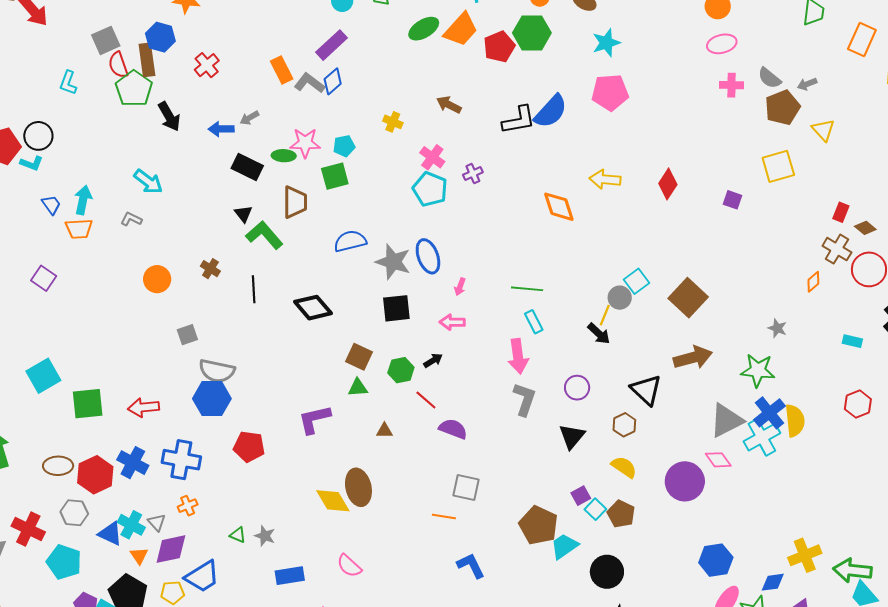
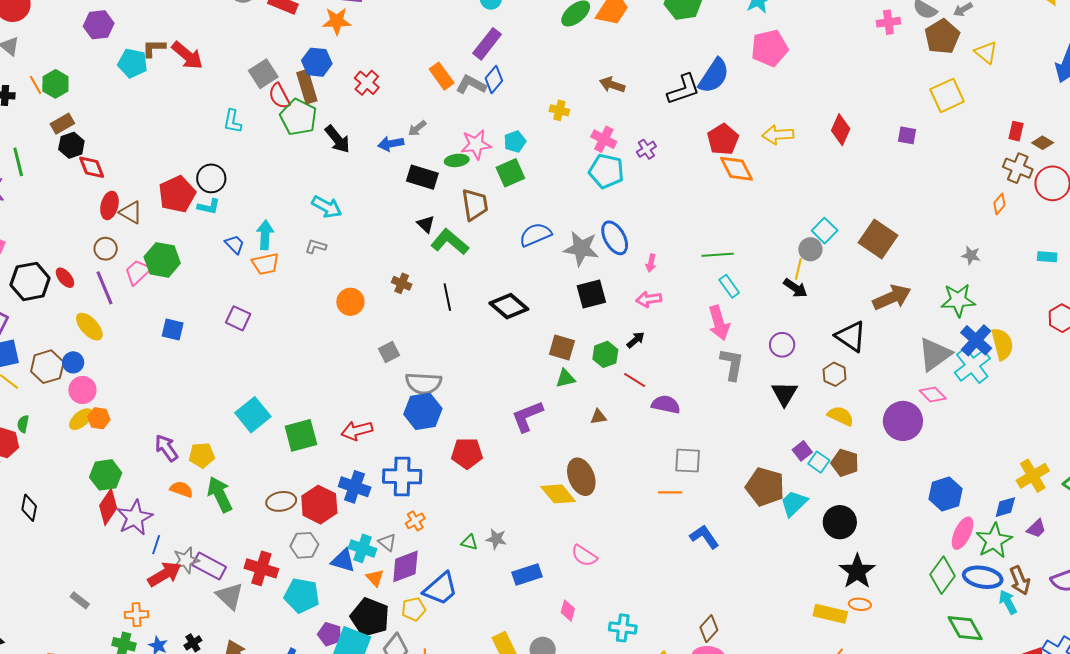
red pentagon: (499, 47) -> (723, 139), moved

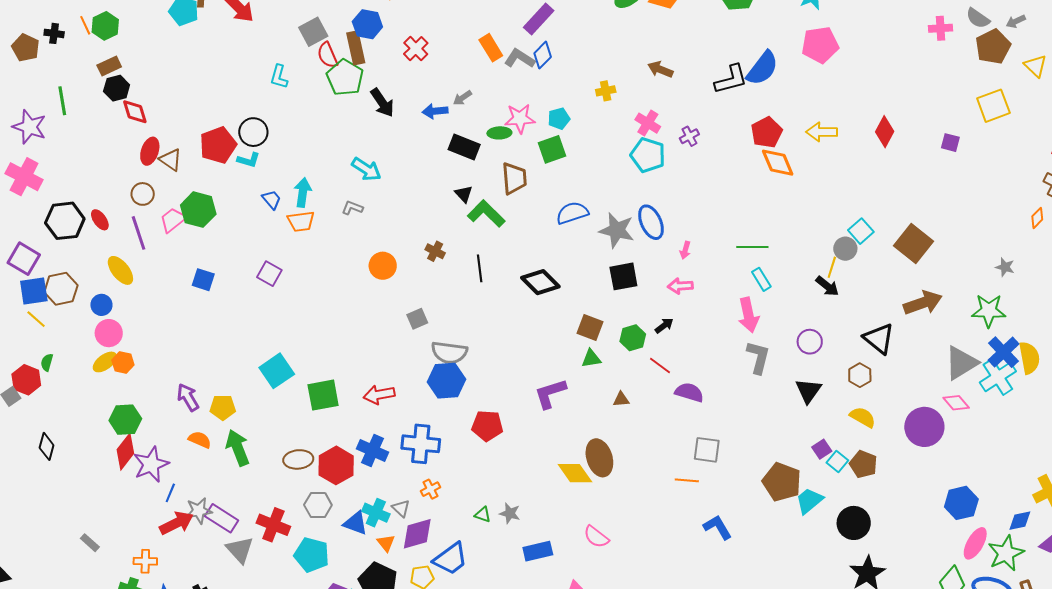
yellow cross: (559, 110) -> (606, 91), turned -30
brown hexagon: (47, 367) -> (61, 289), moved

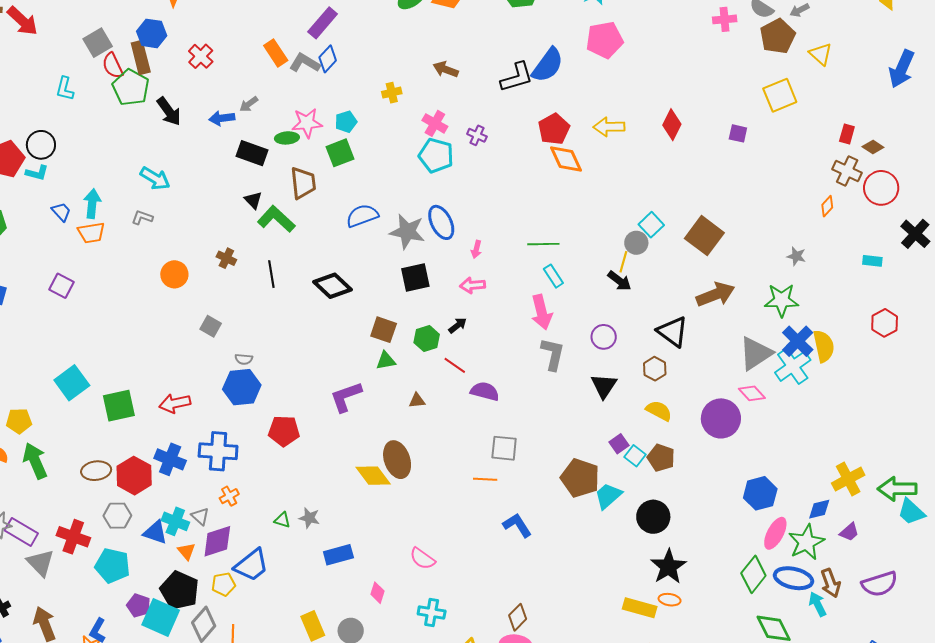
purple cross: (689, 136) -> (477, 135), turned -36
gray square: (417, 319) -> (211, 326), turned -35
gray semicircle: (449, 353) -> (244, 359), size x0.5
pink semicircle: (596, 537) -> (422, 559), moved

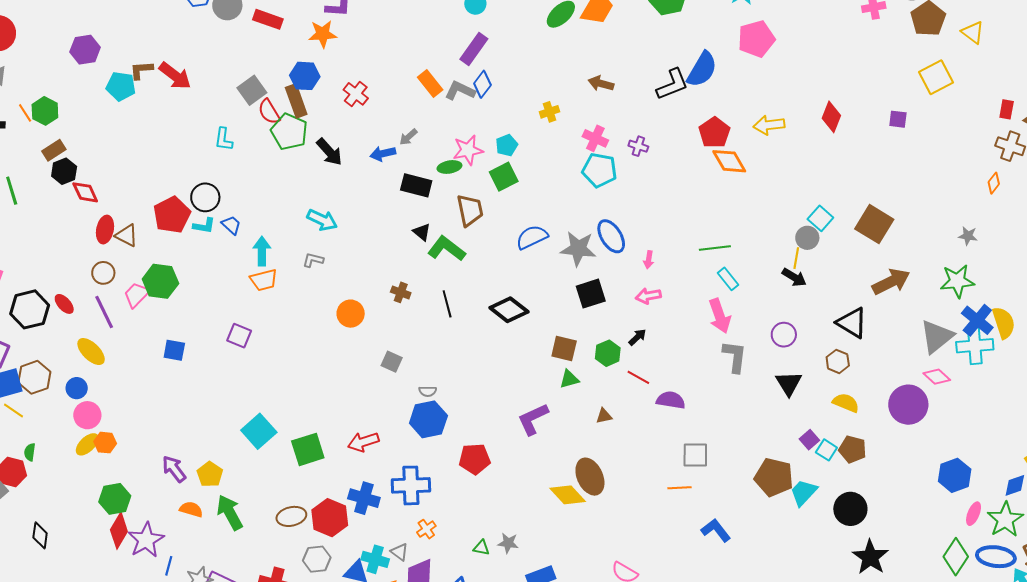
blue trapezoid: (61, 212) -> (231, 225), moved
cyan cross: (793, 366) -> (975, 346), turned 36
yellow pentagon: (19, 421) -> (210, 474), turned -30
pink ellipse: (775, 533) -> (974, 514), size x0.7

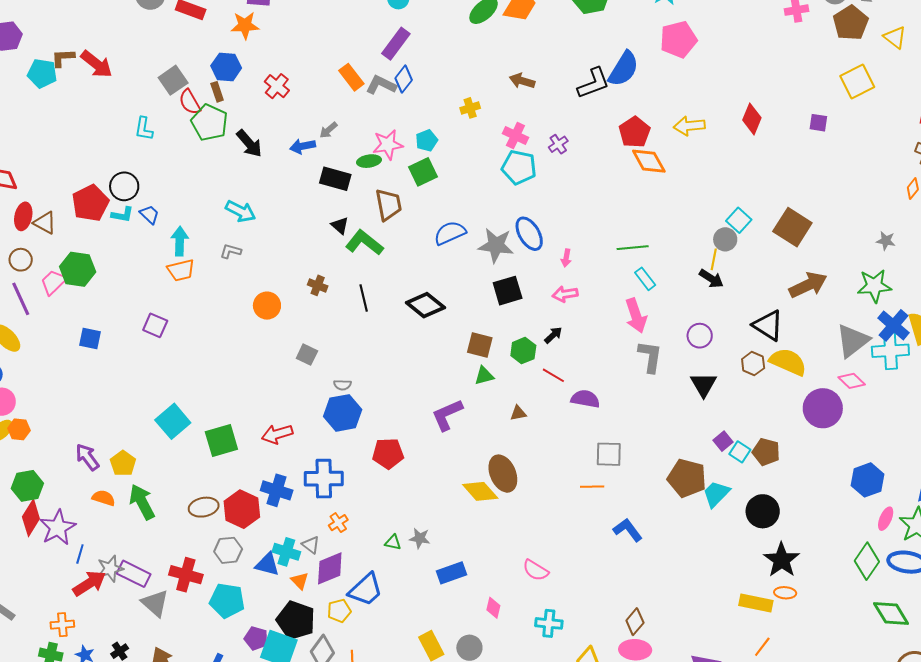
brown rectangle: (296, 101) -> (217, 92), size x0.6
purple cross: (638, 146) -> (558, 144), turned 36
yellow semicircle: (846, 403) -> (788, 362), moved, size x1.4

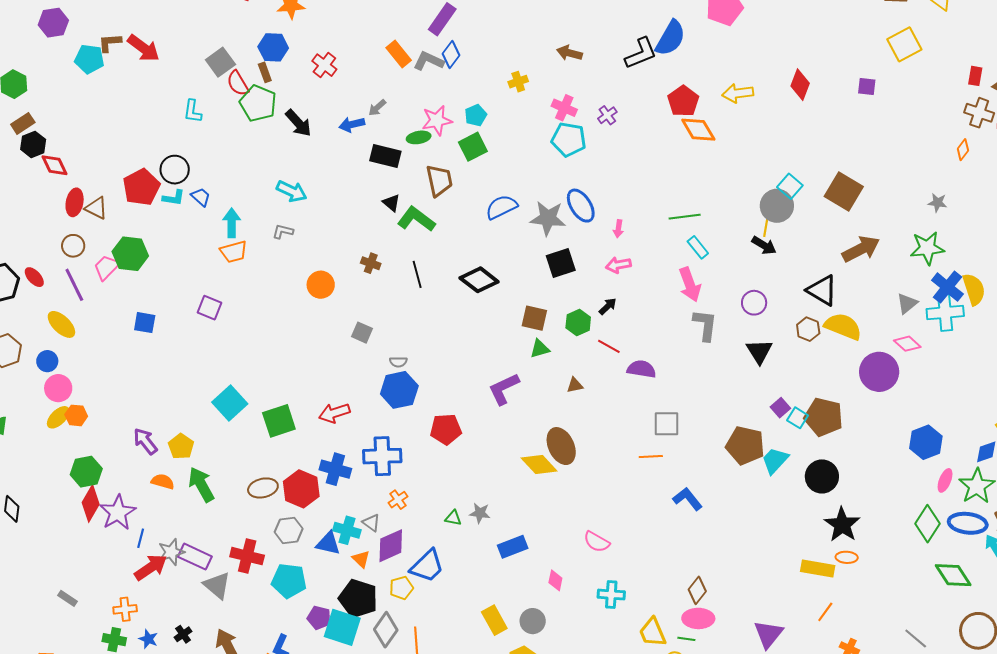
gray circle: (725, 239) -> (777, 206), size x1.4
gray triangle: (853, 341) -> (907, 303), size x0.6
brown pentagon: (766, 452) -> (824, 417), size x1.4

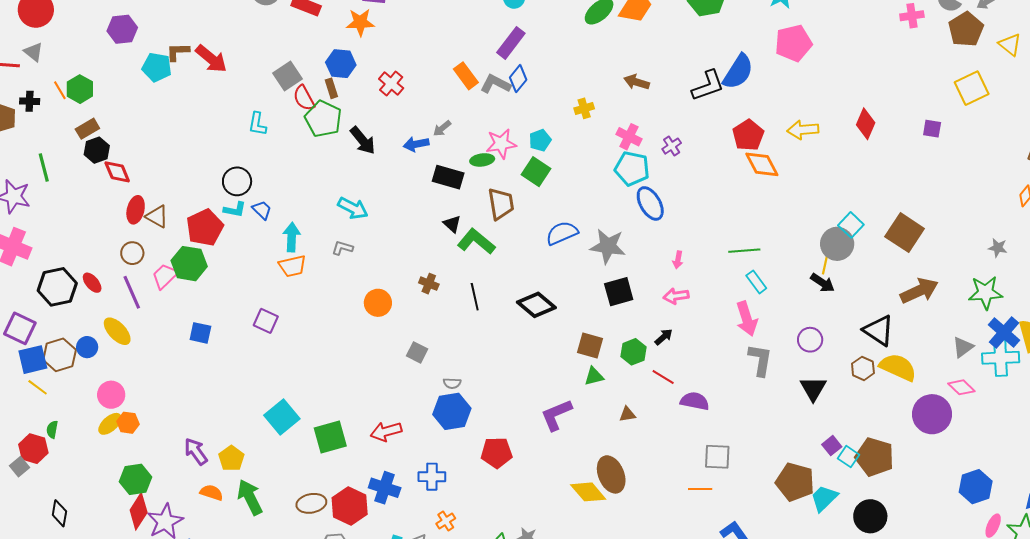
green square: (473, 147) -> (536, 172), turned -32
red pentagon: (141, 187) -> (205, 227), moved
blue ellipse: (581, 206) -> (650, 203), moved
blue circle: (47, 361) -> (87, 347), moved
blue cross: (382, 456) -> (432, 477), size x0.7

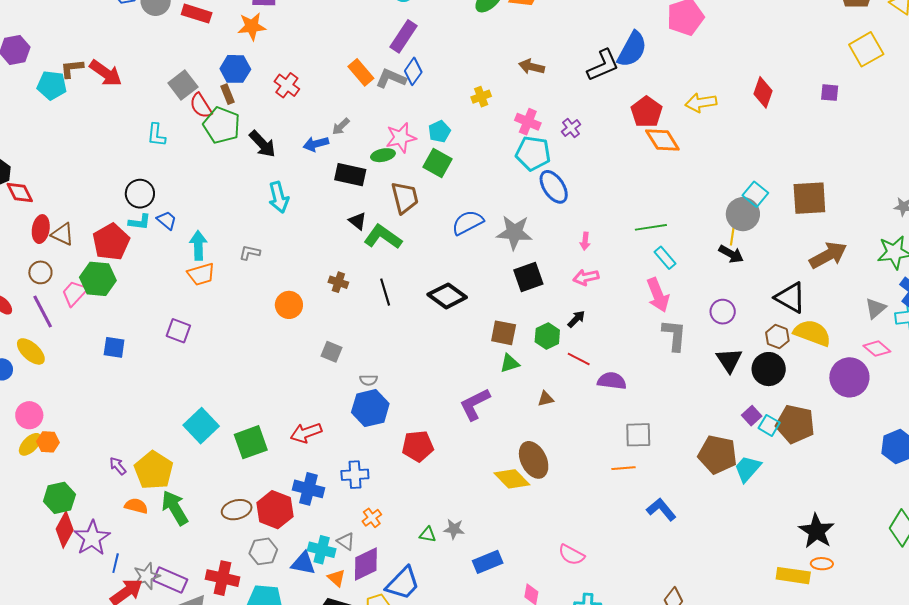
cyan arrow: (353, 208) -> (279, 197), moved, turned 52
brown square: (905, 233) -> (809, 198), turned -33
purple arrow: (196, 451) -> (118, 466), size x0.7
yellow pentagon: (231, 458) -> (154, 470), size x1.5
black circle: (870, 516) -> (769, 369), moved

